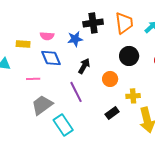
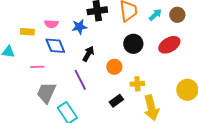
gray trapezoid: (42, 105) -> (46, 93), turned -30

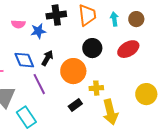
cyan arrow: (155, 15) -> (114, 19), turned -56
pink semicircle: (51, 24) -> (18, 24), moved
blue diamond: (55, 46) -> (24, 60), moved
orange circle: (114, 67) -> (73, 71), size x1.6

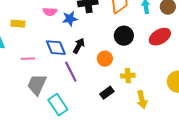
orange circle: (73, 71) -> (105, 59), size x0.6
yellow arrow: (110, 112) -> (142, 100), size x0.7

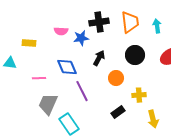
black arrow: (79, 46) -> (99, 58), moved

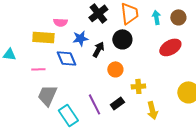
black cross: (99, 22) -> (98, 13), turned -30
blue star: (81, 38) -> (80, 38), moved
yellow rectangle: (29, 43) -> (43, 37), moved, size x1.5
black circle: (135, 55) -> (122, 39), moved
purple line: (82, 91) -> (94, 104), moved

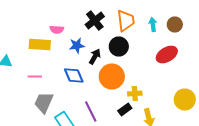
blue diamond: (66, 58) -> (74, 76), moved
orange circle: (115, 69) -> (112, 76), size x1.6
black rectangle: (117, 103) -> (125, 110), moved

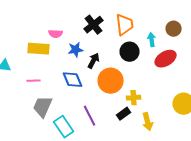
cyan arrow: (153, 24) -> (152, 40), moved
black circle: (119, 46) -> (130, 52), moved

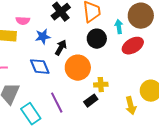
brown circle: (174, 29) -> (141, 16), size x1.6
yellow arrow: (148, 122) -> (131, 106), moved

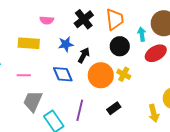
pink semicircle: (23, 21) -> (47, 20), moved
yellow cross: (101, 85) -> (124, 74), moved, turned 32
purple line: (57, 103) -> (80, 110), turned 40

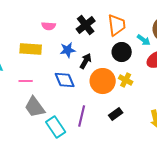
cyan arrow: (142, 34) -> (144, 40), turned 136
gray trapezoid: (33, 101) -> (35, 107), turned -60

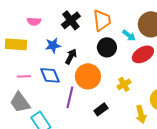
yellow cross: (126, 80) -> (124, 84), moved, turned 32
pink line: (26, 81) -> (24, 76), moved
purple line: (82, 116) -> (70, 97), moved

